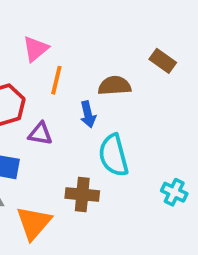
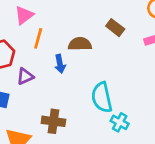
purple triangle: (40, 134) -> (25, 76), turned -36
cyan semicircle: (113, 155) -> (102, 97), moved

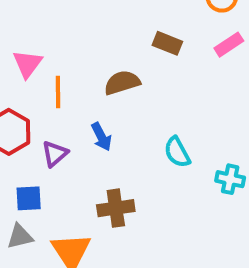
blue arrow: (60, 64) -> (101, 137), moved
cyan semicircle: (102, 97) -> (177, 152), size x0.7
cyan cross: (120, 122) -> (230, 179), moved

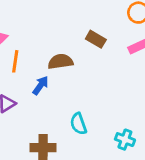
blue arrow: (101, 137) -> (41, 85), moved, turned -126
cyan semicircle: (177, 152) -> (78, 124), moved

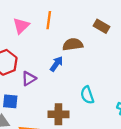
orange line: (15, 61) -> (49, 20), moved

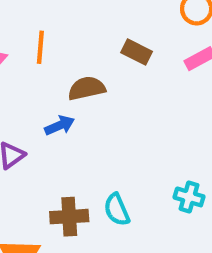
blue arrow: (56, 64) -> (60, 125), turned 35
cyan semicircle: (87, 95) -> (117, 210), moved

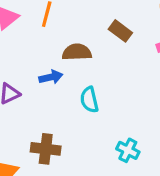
cyan cross: (189, 197) -> (128, 150), moved
cyan semicircle: (117, 210) -> (89, 100), moved

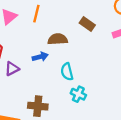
cyan cross: (128, 150) -> (78, 94), moved

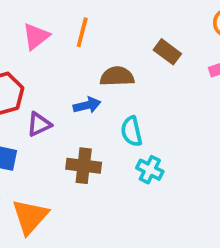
brown cross: (38, 106) -> (84, 166), moved

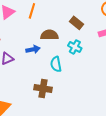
brown cross: (84, 166) -> (43, 89), moved
cyan cross: (150, 170) -> (75, 47), moved

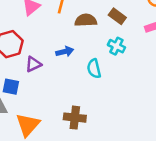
brown semicircle: (49, 35) -> (86, 20), moved
brown cross: (43, 89) -> (75, 118), moved

